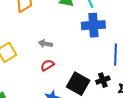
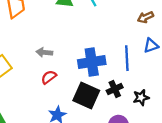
blue cross: (93, 25) -> (92, 62), moved

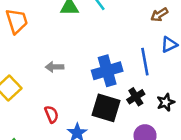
red semicircle: (49, 77) -> (52, 114), moved, turned 112

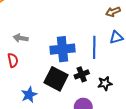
red semicircle: (52, 114) -> (13, 60), moved

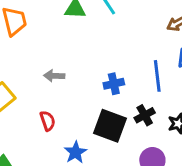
blue cross: (62, 49) -> (114, 84), size x0.6
red semicircle: (13, 60) -> (48, 121), moved

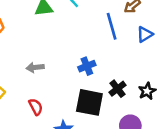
blue line: (157, 76) -> (112, 26), moved

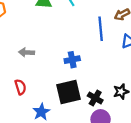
black cross: (117, 89) -> (95, 98), moved, turned -32
black square: (89, 102) -> (68, 92), turned -35

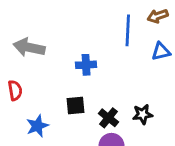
gray arrow: (26, 52) -> (29, 47), size x1.5
black square: (68, 92) -> (75, 105), size x0.6

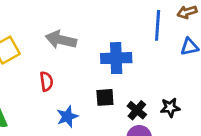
blue cross: (86, 65) -> (116, 58), size x1.5

